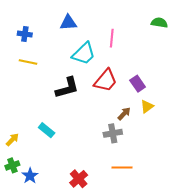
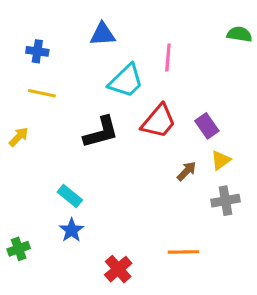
gray cross: (113, 133) -> (225, 201), moved
yellow arrow: (12, 140) -> (19, 137), moved
blue star: (30, 176) -> (72, 230), moved

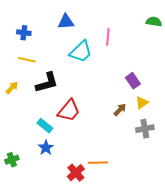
red trapezoid: (159, 121) -> (69, 111), moved
black L-shape: (101, 132) -> (47, 83), moved
orange line: (183, 252) -> (98, 163), moved

